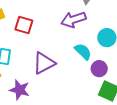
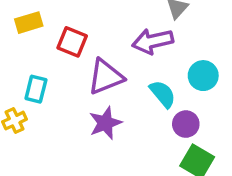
purple triangle: (44, 63) -> (106, 77), moved
purple star: (20, 90) -> (105, 123), moved, turned 30

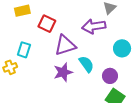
cyan semicircle: (163, 94) -> (86, 64), moved

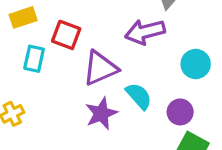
cyan rectangle: (24, 50) -> (34, 59), moved

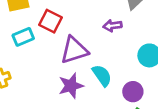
purple arrow: (145, 32) -> (113, 26), size x0.6
cyan rectangle: (34, 59) -> (23, 37), turned 48

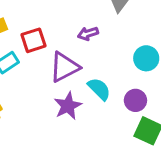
red square: (50, 21) -> (33, 40), turned -35
purple arrow: (113, 26) -> (88, 34), moved

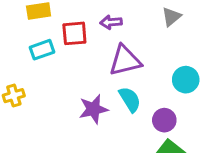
purple arrow: (88, 34) -> (111, 22), moved
purple triangle: (64, 67) -> (125, 61), moved

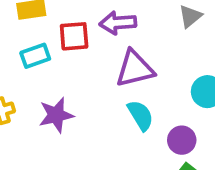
purple arrow: (111, 22) -> (118, 23), size x1.4
purple star: (94, 109) -> (56, 115), moved

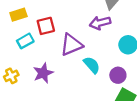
purple arrow: (118, 23) -> (100, 23), moved
purple triangle: (135, 69) -> (71, 45), moved

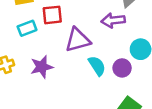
purple circle: (118, 75) -> (122, 68), moved

